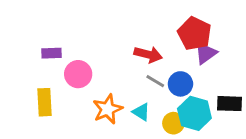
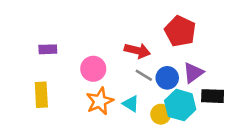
purple triangle: (206, 53) -> (193, 73), moved
pink circle: (78, 74) -> (93, 69), moved

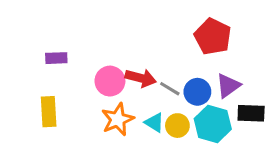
red arrow: (137, 51) -> (141, 78), moved
yellow circle: (161, 114) -> (177, 126), moved

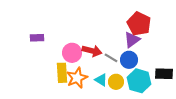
purple triangle: (228, 86) -> (132, 40), moved
yellow rectangle: (49, 112) -> (62, 73), moved

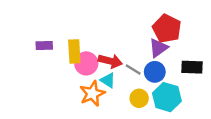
yellow rectangle: (62, 73) -> (74, 51), moved
black rectangle: (164, 74) -> (192, 67), moved
cyan triangle: (101, 80) -> (108, 80), moved

